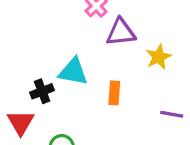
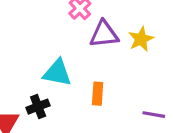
yellow star: (159, 57) -> (141, 39), moved
black cross: (42, 91) -> (38, 107), moved

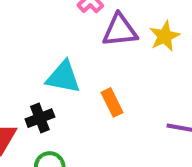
orange rectangle: (98, 94) -> (112, 102), turned -30

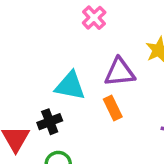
purple triangle: (120, 30) -> (120, 72), moved

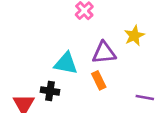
black cross: (50, 122) -> (50, 91), turned 30

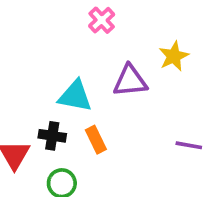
orange rectangle: (99, 80) -> (96, 140), moved

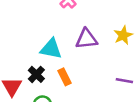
yellow star: (174, 56) -> (123, 35), moved
black cross: (52, 136) -> (36, 74), turned 35

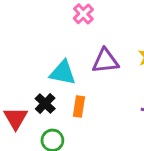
orange rectangle: (64, 77) -> (79, 106), turned 35

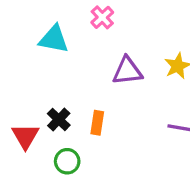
cyan triangle: (63, 73) -> (54, 39), moved

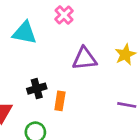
black cross: (59, 119) -> (37, 89), moved, turned 30

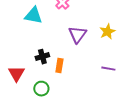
purple triangle: (84, 59) -> (77, 35), turned -48

